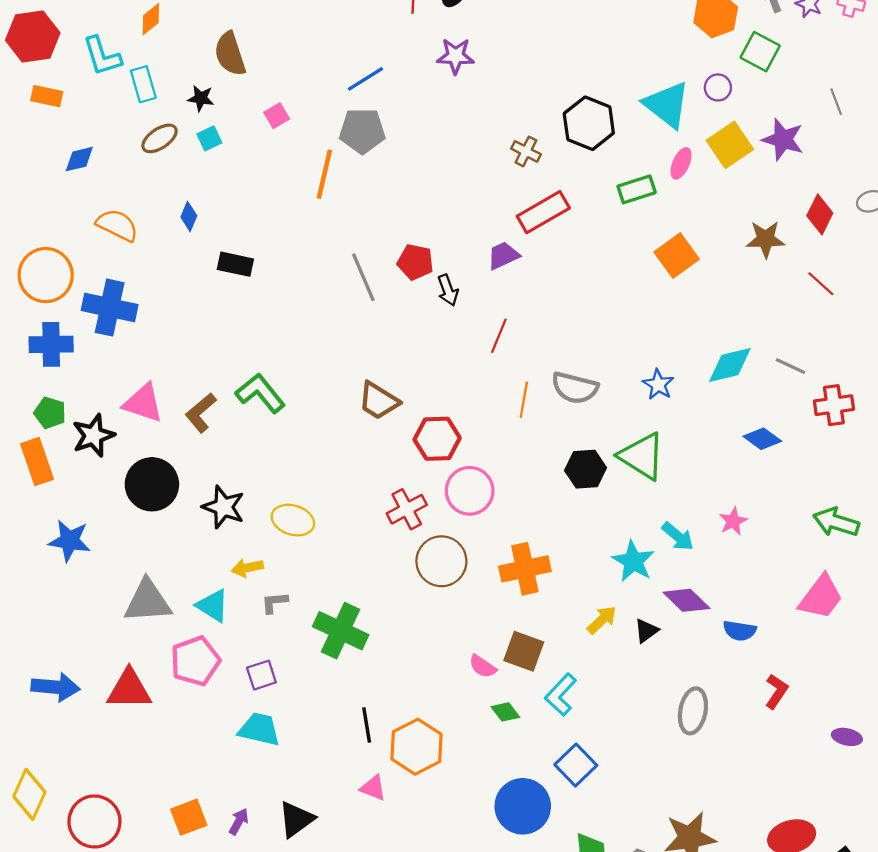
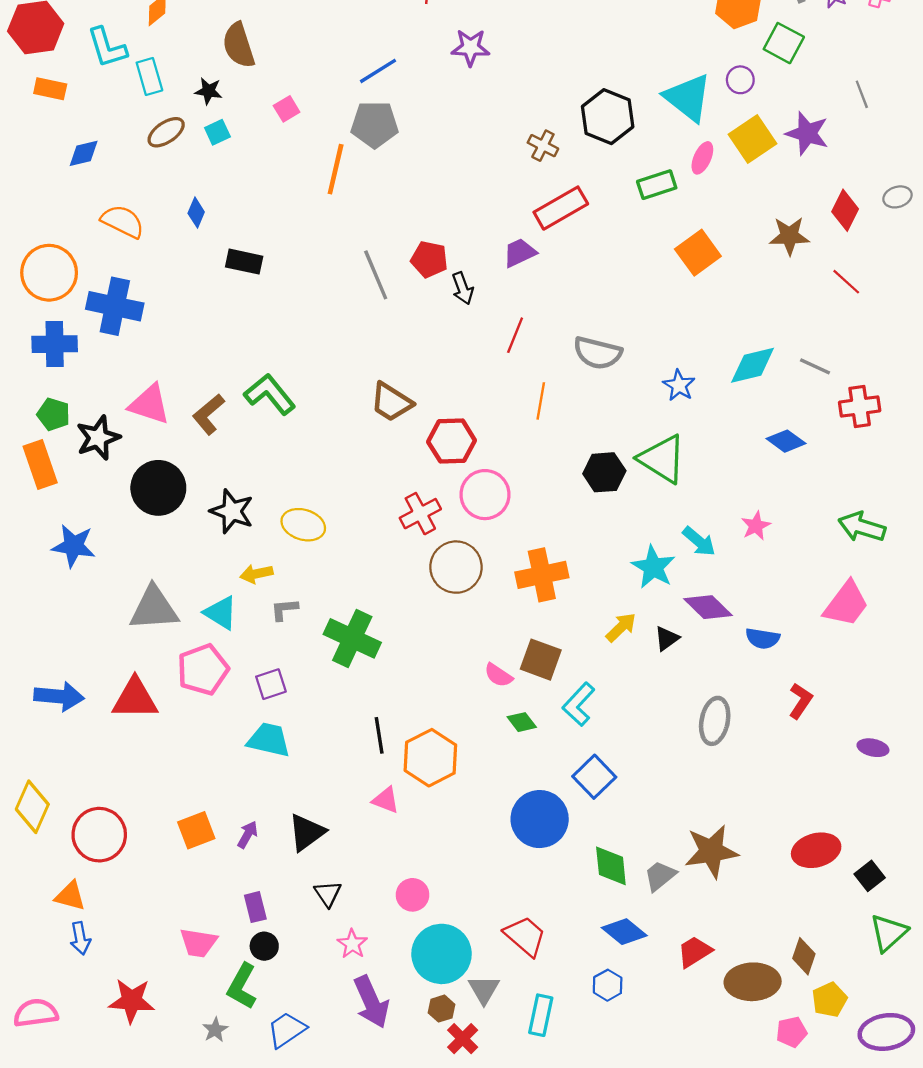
gray semicircle: (575, 388) -> (598, 353), moved

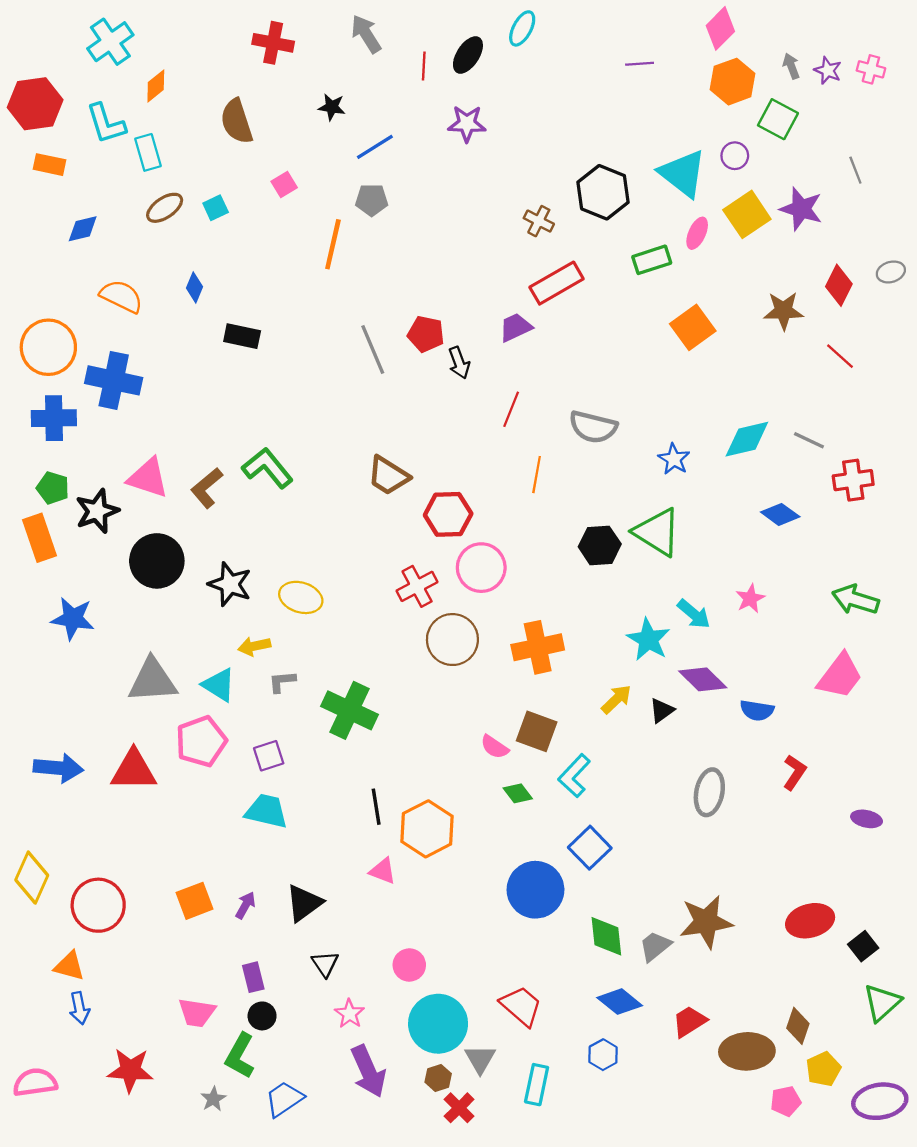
black star: (208, 91) -> (332, 107), moved
gray pentagon: (375, 124) -> (372, 200), size x0.7

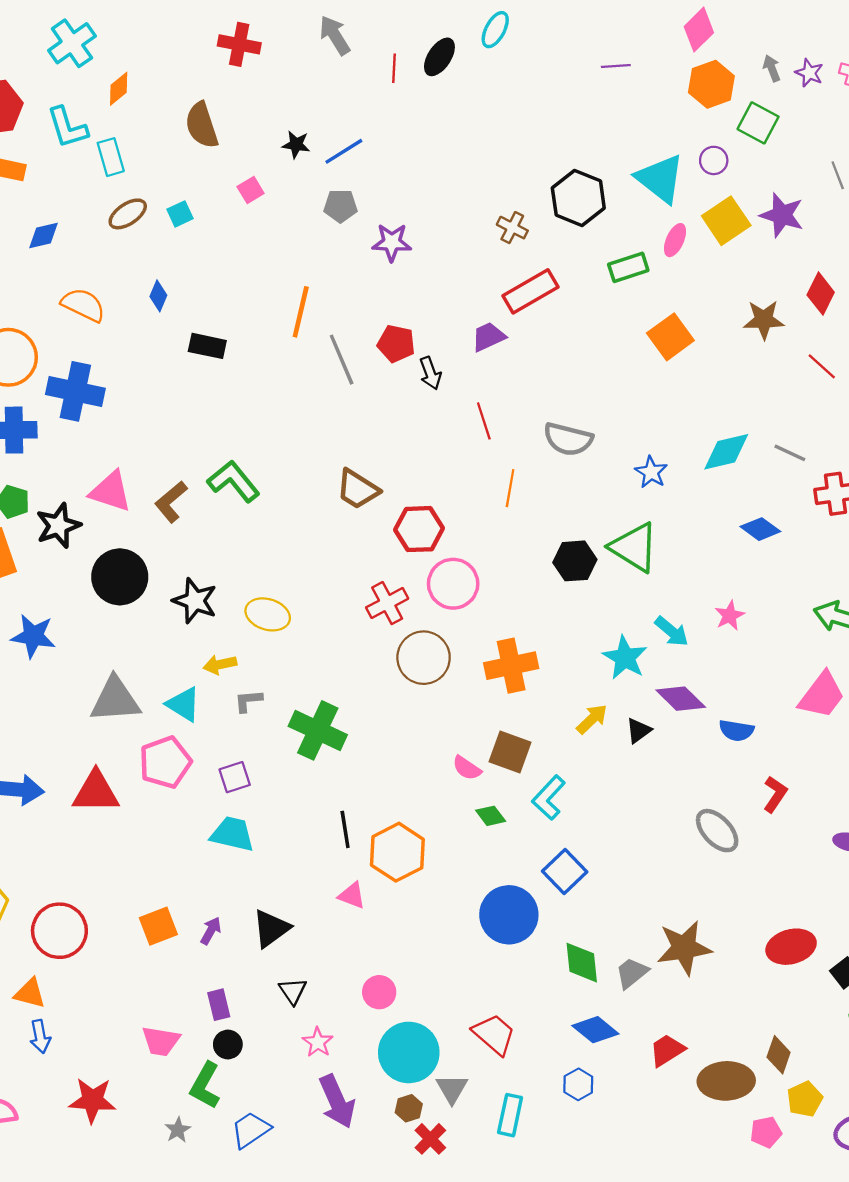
black star: (332, 107) -> (296, 145), moved
purple star: (467, 124) -> (392, 242), moved
orange line: (333, 244) -> (301, 312), moved
red line: (511, 409) -> (484, 421), turned -40
gray ellipse: (709, 792) -> (717, 831), moved, turned -54

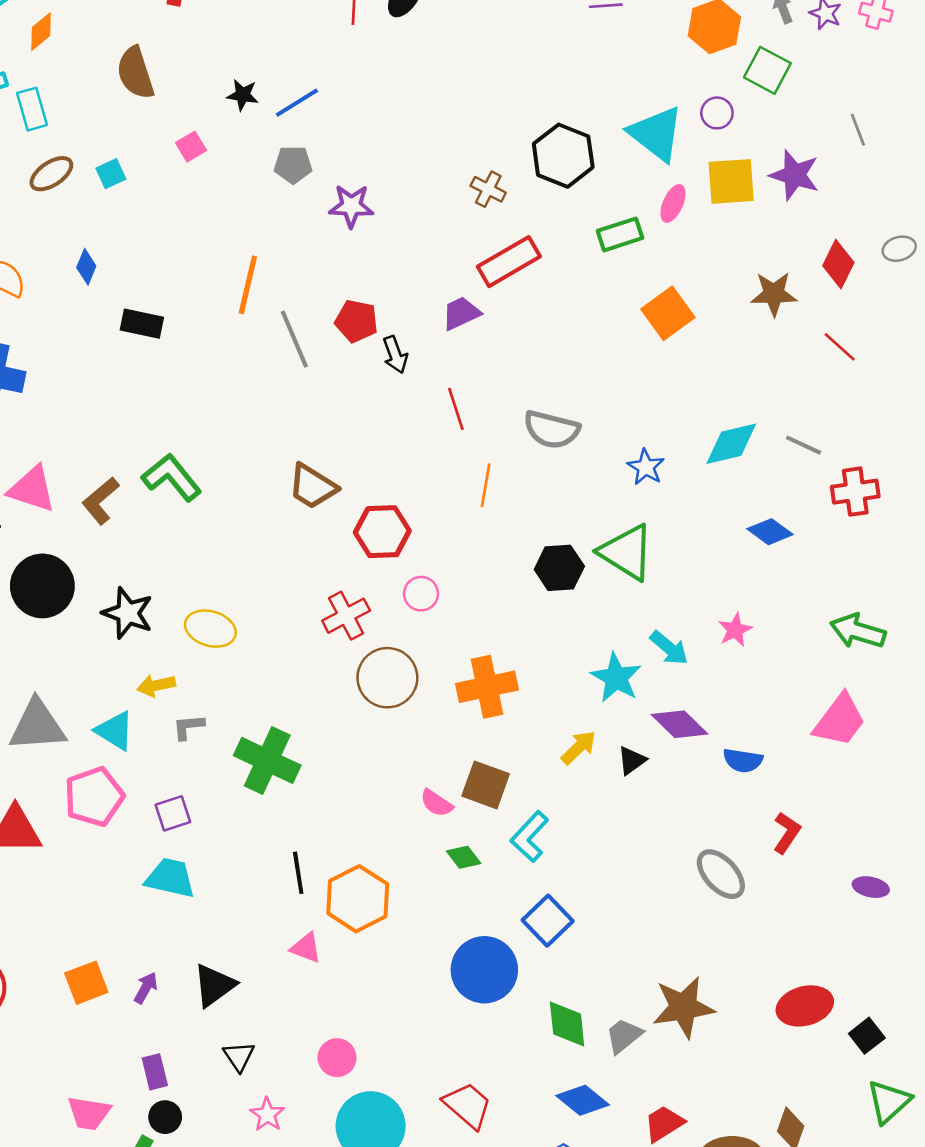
yellow square: (726, 221) -> (731, 181), turned 30
pink circle: (453, 584) -> (421, 594), size x0.6

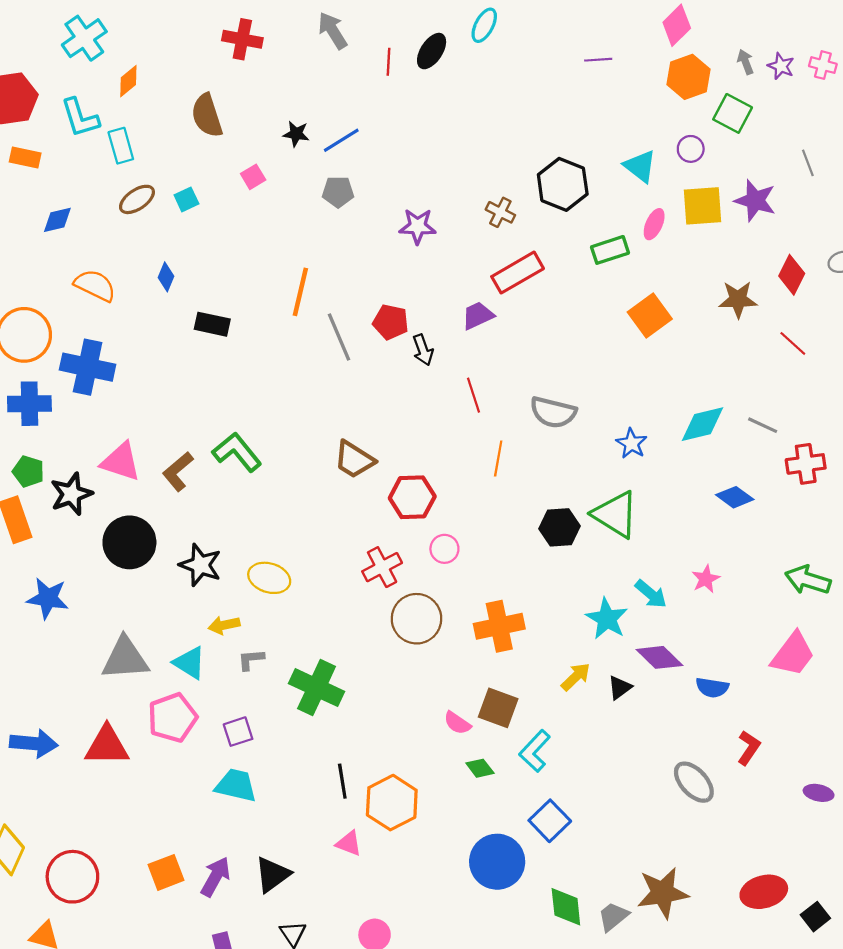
cyan triangle: (656, 134) -> (640, 166), size x0.7
purple star: (351, 206) -> (418, 226), moved
purple arrow: (146, 988) -> (215, 877), size x1.5

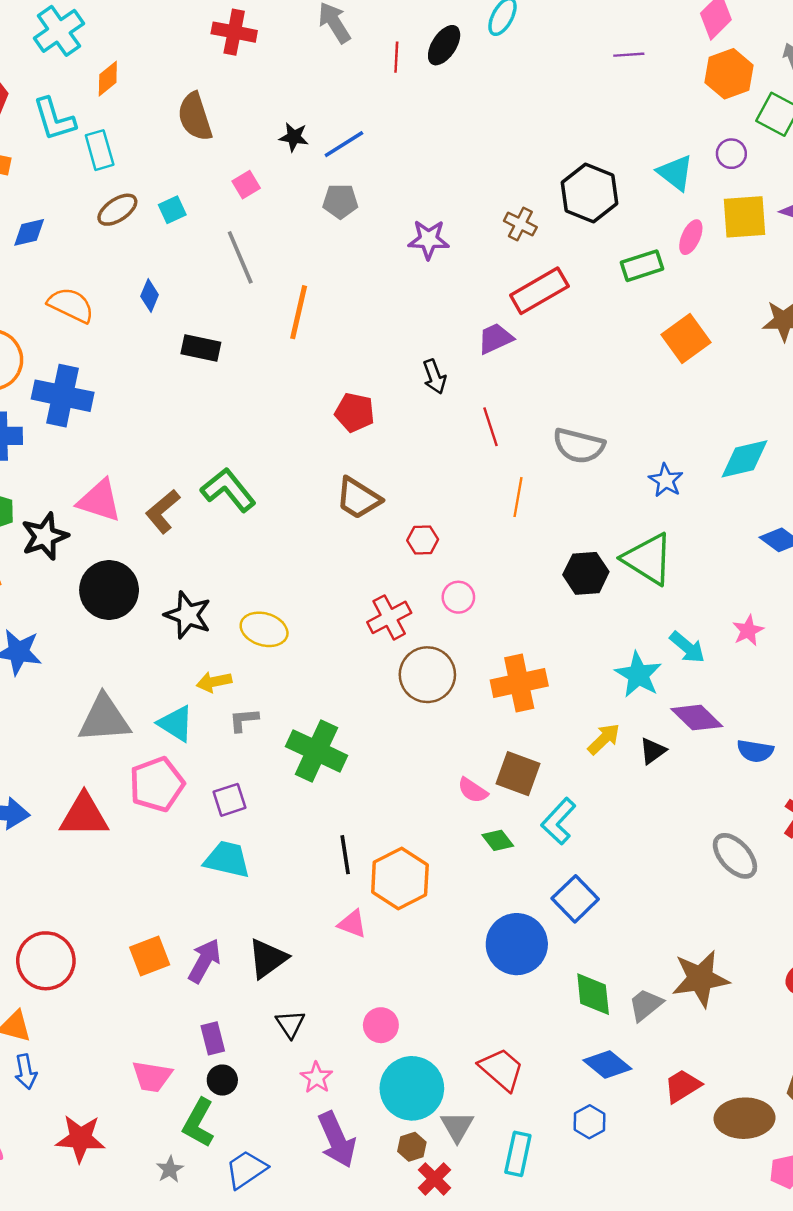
red pentagon: (391, 322) -> (355, 412), moved
gray line: (339, 337) -> (240, 257), moved
red hexagon: (412, 497) -> (423, 540), size x0.6

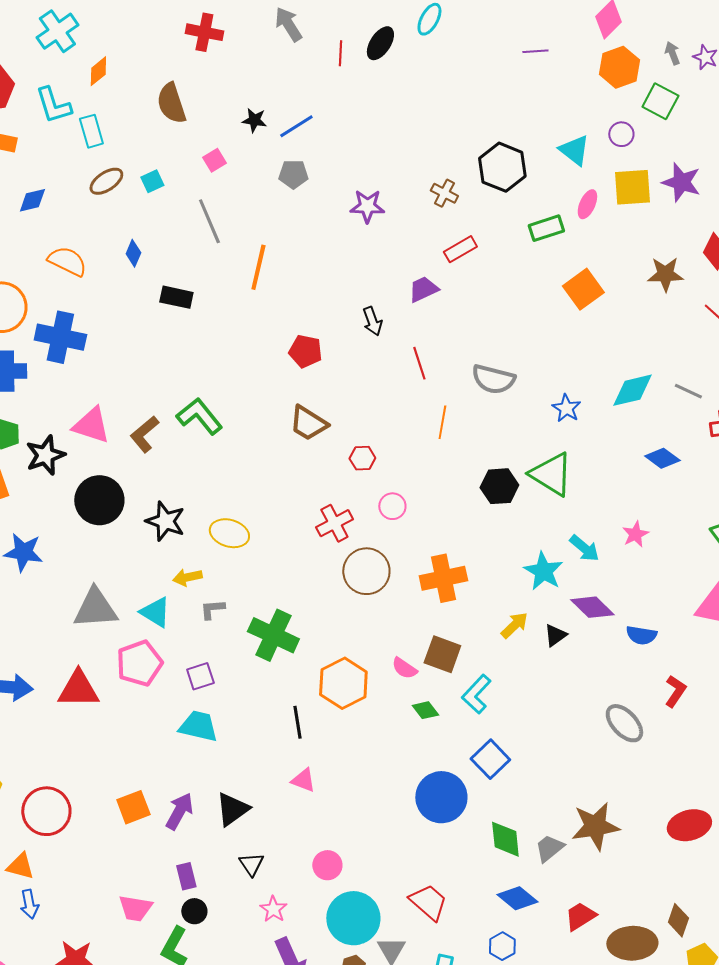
red rectangle: (539, 291) -> (460, 249), size x0.7
orange hexagon: (400, 879) -> (343, 683), moved

